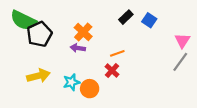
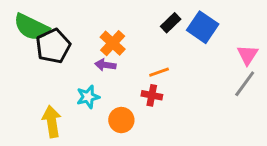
blue square: (149, 20) -> (203, 27), size x1.5
red cross: (112, 70) -> (152, 95), turned -32
yellow arrow: (38, 76) -> (52, 121), moved, turned -85
cyan star: (71, 82) -> (88, 97), moved

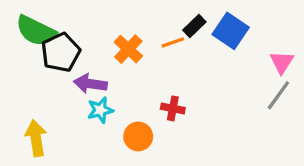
purple arrow: (105, 65) -> (90, 84), moved, size x1.4
orange line: (159, 72) -> (173, 42), moved
yellow arrow: (52, 121) -> (36, 138), moved

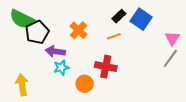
orange line: (173, 42) -> (114, 36), moved
red cross: (173, 108) -> (106, 67), size x1.5

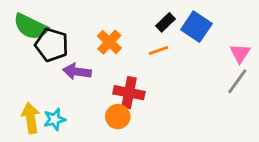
black pentagon: (37, 32) -> (52, 45), turned -30
red cross: (106, 67) -> (129, 93), moved
cyan star: (61, 68) -> (55, 119), moved

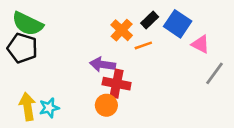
orange cross: (109, 42) -> (122, 30), moved
black pentagon: (52, 45) -> (22, 48), moved
pink triangle: (240, 53) -> (201, 44), moved, turned -36
purple arrow: (77, 72) -> (103, 65), moved

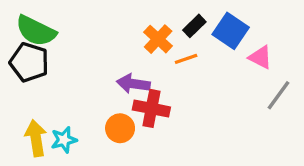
orange circle: (106, 105) -> (120, 128), moved

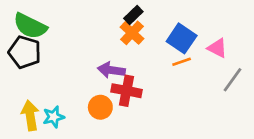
black rectangle: (194, 26) -> (133, 15), moved
blue square: (231, 31) -> (182, 38), moved
orange line: (186, 59) -> (182, 62), moved

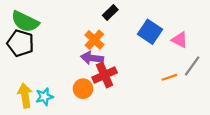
orange cross: (132, 33) -> (94, 40), moved
orange line: (182, 62) -> (169, 77), moved
red cross: (127, 91) -> (105, 75), turned -35

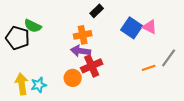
green semicircle: (25, 22) -> (33, 26), moved, size x0.7
orange cross: (94, 40) -> (83, 35), turned 36
pink triangle: (180, 40) -> (150, 27), moved

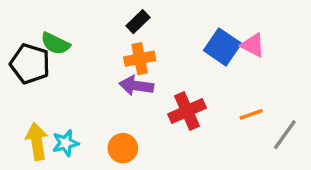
black rectangle: (97, 11) -> (138, 22), moved
gray line: (169, 58) -> (285, 135), moved
red cross: (92, 66) -> (187, 111), moved
orange circle: (73, 78) -> (123, 148), moved

